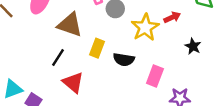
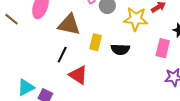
yellow star: (145, 27) -> (136, 19), turned -30
pink rectangle: (155, 76) -> (163, 48), moved

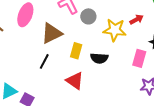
brown triangle: (69, 25) -> (52, 33), turned -40
red triangle: (78, 75) -> (75, 81), moved

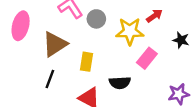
black semicircle: (99, 58) -> (120, 83), moved
pink rectangle: (139, 58) -> (147, 58), moved, turned 30

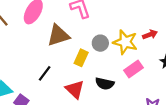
gray circle: (96, 19) -> (100, 43), moved
black line: (50, 79) -> (45, 73), moved

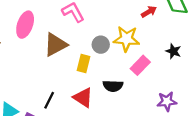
red arrow: (150, 35) -> (149, 12), moved
black line: (45, 73) -> (49, 100), moved

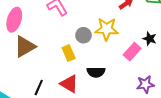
brown triangle: (55, 45) -> (25, 47), moved
yellow rectangle: (84, 64) -> (69, 53), turned -35
pink rectangle: (140, 65) -> (132, 52), moved

